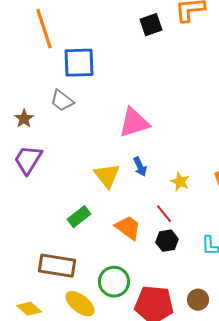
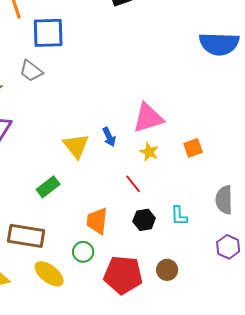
pink triangle: (134, 123) -> (148, 118), moved
orange trapezoid: (128, 228) -> (97, 221), moved, turned -120
black hexagon: (167, 241) -> (144, 220), moved
green circle: (114, 282) -> (83, 252), size x0.7

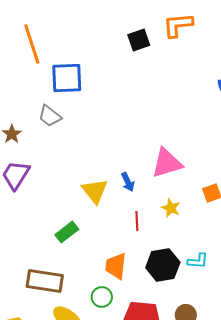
yellow star: (149, 152) -> (171, 208), moved
red line: (133, 184) -> (137, 221), moved, turned 36
cyan L-shape: (179, 216) -> (198, 261), turned -85
black hexagon: (144, 220) -> (163, 265), size x1.5

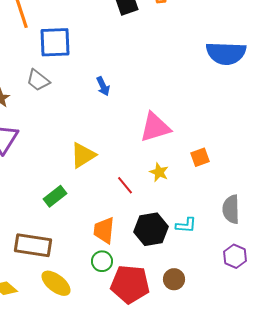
blue arrow: (128, 182) -> (103, 86), moved
yellow triangle: (95, 191) -> (83, 155), turned 36
red line: (137, 221) -> (125, 185), turned -36
green circle: (102, 297) -> (102, 261), moved

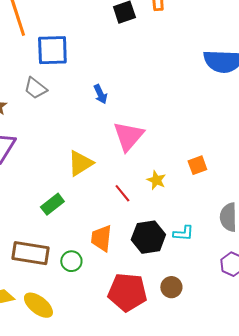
pink triangle: (155, 127) -> (128, 136), moved, turned -32
green circle: (102, 261) -> (71, 261), moved
yellow ellipse: (56, 283) -> (38, 305), moved

